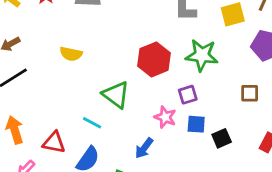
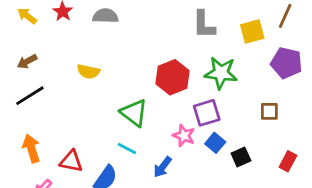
purple square: (188, 95) -> (207, 113), size x1.4
cyan line: (92, 123) -> (127, 148), moved
blue square: (196, 124) -> (215, 143), turned 36

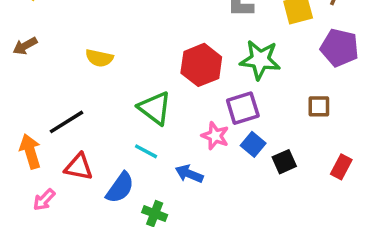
black line: (30, 96) -> (67, 122), moved
blue arrow: (163, 167) -> (189, 174), turned 75

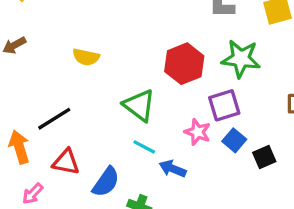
cyan line: (146, 151) -> (144, 147), moved

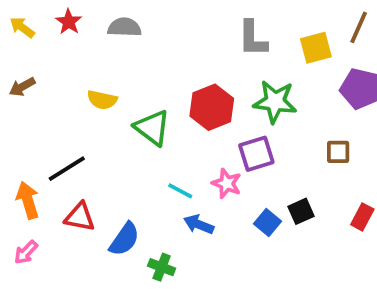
green triangle: (139, 105) -> (152, 128), moved
blue square: (234, 140) -> (268, 223), moved
cyan line: (144, 147) -> (180, 191), moved
pink arrow: (33, 194) -> (26, 252), moved

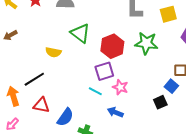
yellow semicircle: (102, 100) -> (53, 52), moved
green triangle: (152, 128) -> (80, 33), moved
purple square: (256, 154) -> (104, 71), moved
blue square: (268, 223) -> (171, 86), moved
blue arrow: (199, 224) -> (115, 112), moved

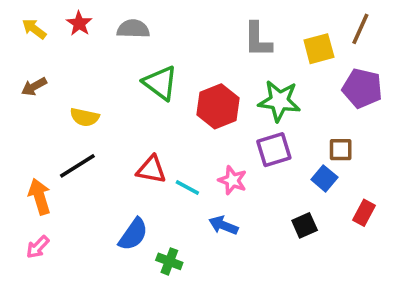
yellow semicircle: (53, 52) -> (85, 117), moved
purple square: (104, 71) -> (274, 150), moved
black square: (160, 102) -> (305, 225), moved
red triangle: (41, 105) -> (151, 169), moved

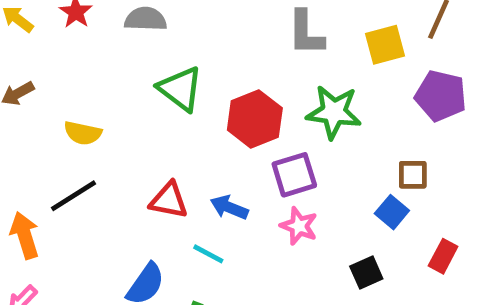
purple square: (274, 150) -> (294, 175), moved
pink star: (232, 180) -> (299, 226), moved
cyan line: (187, 188) -> (208, 254), moved
blue arrow: (223, 225) -> (229, 207), moved

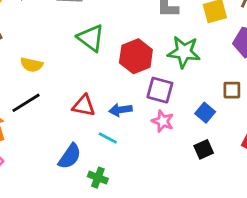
purple square: (294, 175) -> (160, 90), turned 32
blue arrow: (229, 207) -> (120, 110), turned -30
blue square: (392, 212) -> (205, 113), moved

